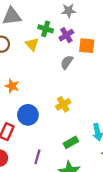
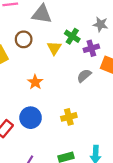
orange star: (12, 86) -> (35, 82), moved

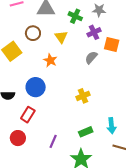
green cross: (72, 36) -> (75, 16), moved
orange star: (35, 82) -> (50, 60), moved
blue circle: (31, 118) -> (36, 87), moved

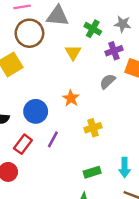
brown circle: (33, 33) -> (29, 33), moved, size x1.5
orange star: (50, 60) -> (71, 98), moved
purple line: (53, 141) -> (53, 139), moved

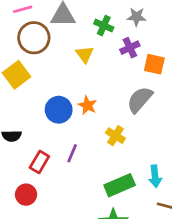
gray semicircle: (108, 81) -> (140, 100), moved, size x1.5
blue circle: (36, 111) -> (59, 110), moved
yellow cross: (93, 128) -> (115, 136), turned -35
green rectangle: (92, 172) -> (120, 185), size x1.5

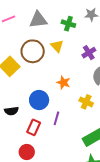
brown circle: (34, 38) -> (33, 51), moved
purple cross: (130, 48) -> (89, 53), moved
blue circle: (59, 110) -> (39, 100), moved

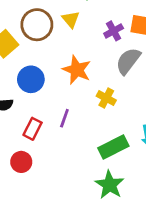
orange star: (63, 83) -> (77, 70), size x1.5
blue circle: (39, 100) -> (31, 79), moved

